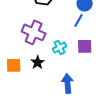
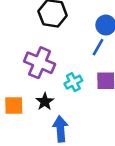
blue arrow: (68, 83) -> (60, 129), moved

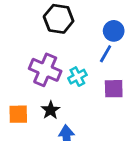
cyan cross: (73, 82) -> (77, 77), moved

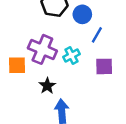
blue circle: (114, 31) -> (82, 14), moved
orange square: (18, 114) -> (17, 65), moved

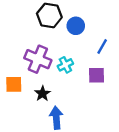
blue line: (97, 35) -> (102, 46), moved
orange square: (17, 65) -> (14, 84), moved

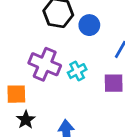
black star: (42, 94) -> (26, 120), moved

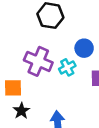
blue circle: (89, 25) -> (84, 48), moved

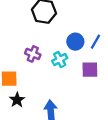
purple cross: (38, 61) -> (33, 54), size x0.6

